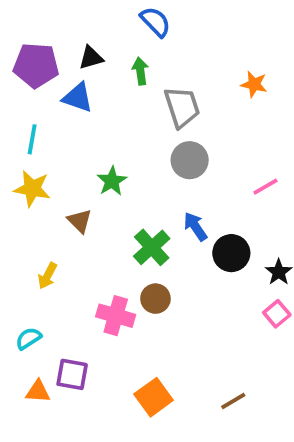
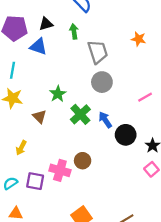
green cross: (152, 247) -> (80, 114), moved
purple square: (72, 374) -> (35, 181), moved

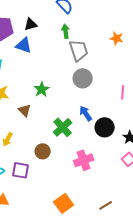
green arrow: (74, 31) -> (66, 31), moved
pink line: (145, 97) -> (123, 92), turned -56
green cross: (80, 114) -> (63, 127), moved
brown circle: (83, 161) -> (43, 151), moved
pink cross: (60, 170) -> (84, 160), moved, turned -36

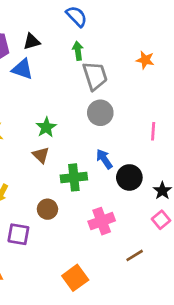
brown triangle: (25, 110) -> (41, 155), moved
green cross: (63, 127) -> (74, 177), turned 36
brown line: (106, 205) -> (135, 255), moved

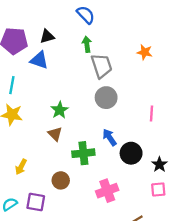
pink square: (161, 220) -> (158, 190), turned 35

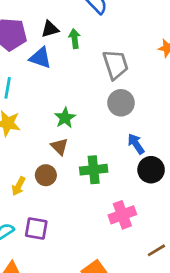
green arrow: (87, 44) -> (75, 39), moved
blue arrow: (110, 137) -> (136, 144), moved
brown circle: (61, 180) -> (46, 175), moved

